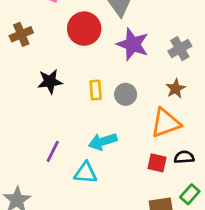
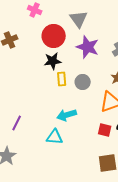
black star: (50, 81) -> (53, 61), moved
purple line: (53, 151) -> (17, 123), moved

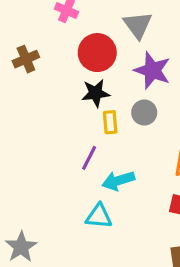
gray circle: (83, 82) -> (144, 113), moved
purple line: (17, 123) -> (89, 158), moved

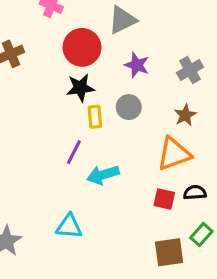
gray triangle: (138, 25) -> (122, 20), turned 40
purple star: (152, 70) -> (137, 65), size x0.7
cyan triangle: (99, 216) -> (69, 226), moved

